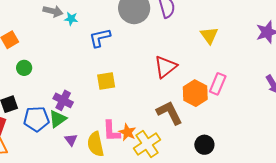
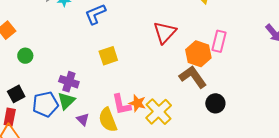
brown L-shape: (169, 113) -> (193, 77), moved

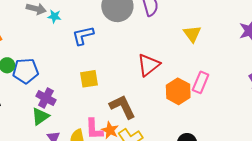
brown L-shape: (193, 77) -> (122, 107), moved
blue pentagon: (45, 104) -> (25, 71), moved

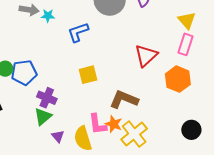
pink rectangle: (201, 82) -> (186, 44), moved
brown L-shape: (122, 107) -> (124, 99), turned -36

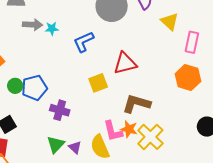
yellow triangle: (187, 20) -> (170, 22), moved
red triangle: (146, 56) -> (125, 63), moved, turned 35
green triangle: (43, 117) -> (56, 145), moved

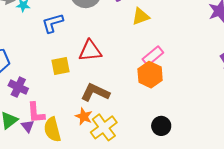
yellow triangle: (170, 22) -> (141, 16), turned 48
pink rectangle: (192, 42) -> (153, 56), moved, turned 30
pink L-shape: (113, 131) -> (36, 113), moved

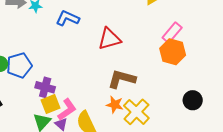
blue L-shape: (53, 23) -> (68, 18), turned 50
yellow square: (60, 66) -> (50, 104), moved
pink L-shape: (36, 113) -> (67, 110), turned -110

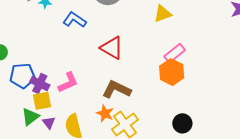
red triangle: (109, 39) -> (112, 48), turned 35
blue pentagon: (19, 65) -> (22, 76), moved
pink L-shape: (67, 110) -> (68, 82), moved

